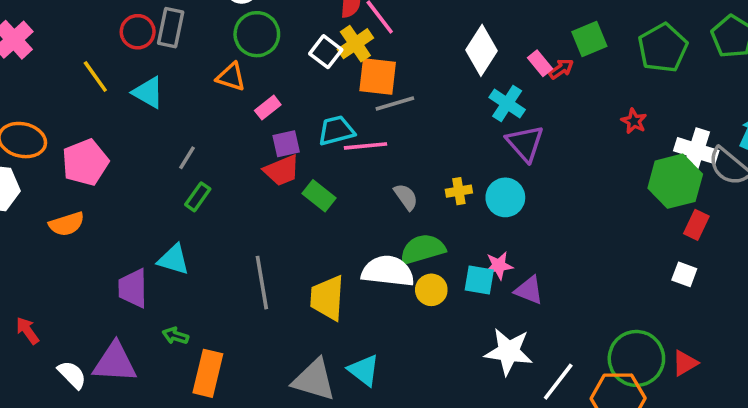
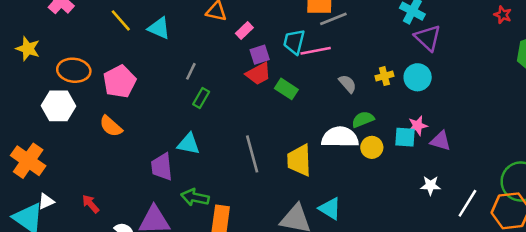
cyan trapezoid: (336, 130) -> (294, 42), turned -56
orange semicircle: (67, 224) -> (111, 126), turned 65
green semicircle: (423, 249) -> (363, 119), size x0.7
green arrow: (175, 336) -> (195, 197), size x1.5
white star: (509, 352) -> (430, 185), size x0.6

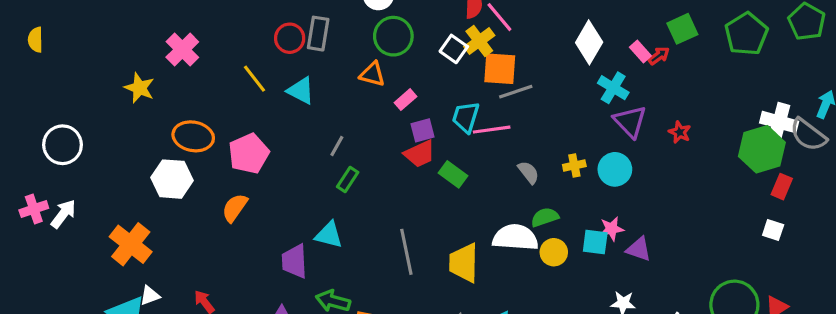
red star: (503, 15) -> (680, 132), moved
yellow star: (28, 49) -> (139, 88), moved
orange semicircle: (111, 126) -> (235, 208), turned 80

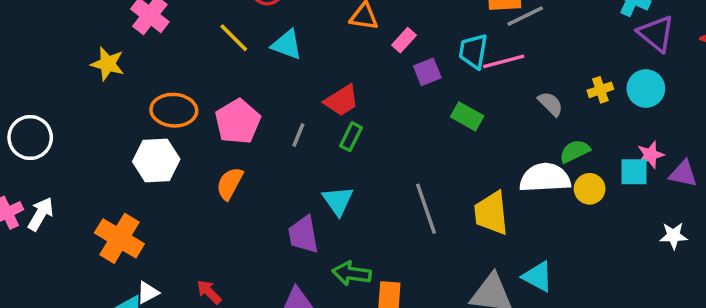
gray line: (337, 146) -> (298, 135), moved
red trapezoid: (420, 154) -> (342, 100), moved
cyan triangle: (329, 235) -> (338, 201), turned 48

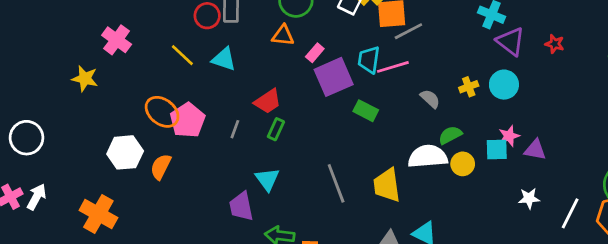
purple square: (427, 72) -> (334, 77), size x1.8
orange ellipse: (174, 110) -> (162, 112), moved, turned 36
orange semicircle: (230, 184) -> (161, 167), moved

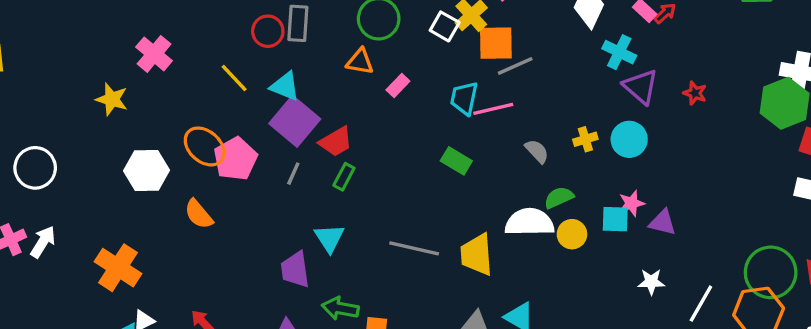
purple square: (334, 77) -> (295, 121), moved, turned -30
white hexagon: (125, 152) -> (146, 171), moved
orange semicircle: (161, 167) -> (199, 214), turned -70
gray line: (336, 183) -> (414, 248), turned -60

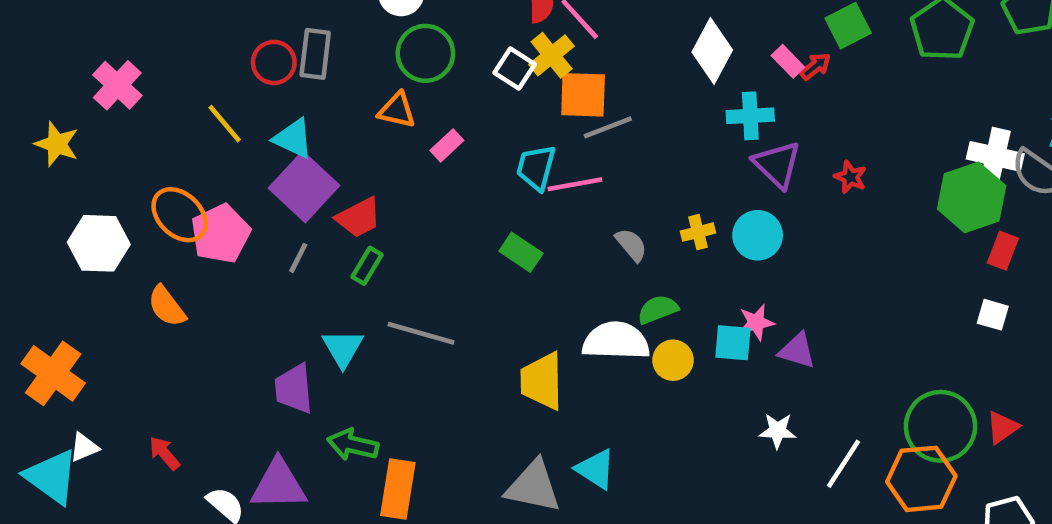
cyan cross: (619, 52) -> (750, 116), turned -32
gray line: (414, 248) -> (421, 333), moved

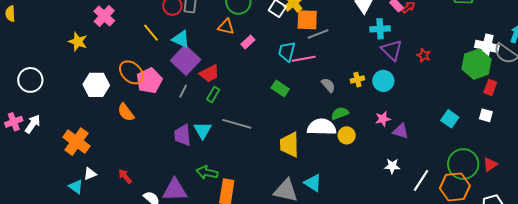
cyan square: (733, 343) -> (450, 119), moved, turned 30
purple trapezoid: (294, 389) -> (183, 135), moved
cyan triangle: (52, 477) -> (76, 187), size x0.6

